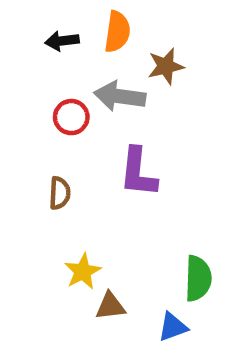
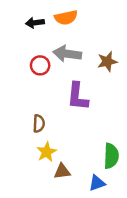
orange semicircle: (117, 32) -> (66, 18), turned 70
brown star: (166, 66) -> (107, 62), moved
brown semicircle: (60, 193) -> (39, 124), moved

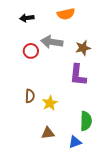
orange semicircle: (66, 18) -> (66, 14), moved
purple L-shape: (78, 96) -> (78, 75), moved
yellow star: (47, 152) -> (50, 103), moved

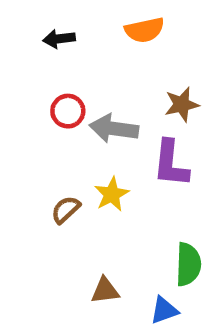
gray arrow: (52, 42) -> (114, 129), moved
brown semicircle: (30, 96) -> (66, 210), turned -136
yellow star: (50, 103) -> (112, 194), moved

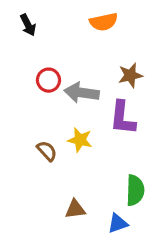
black arrow: (59, 39) -> (28, 25), moved, turned -110
yellow star: (112, 194) -> (80, 140), turned -30
brown semicircle: (66, 210) -> (47, 151), turned 90

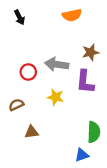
red circle: (48, 80) -> (28, 72), moved
brown semicircle: (47, 151) -> (16, 105), moved, turned -72
brown triangle: (75, 209) -> (32, 132), moved

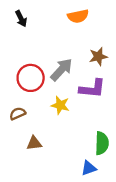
gray arrow: (57, 64) -> (61, 70), turned 125
red circle: (28, 72) -> (31, 78), size x1.5
purple L-shape: (85, 82) -> (92, 89), turned -90

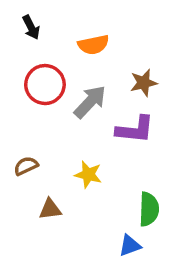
orange semicircle: (78, 16) -> (93, 45), moved
red circle: (31, 78) -> (45, 85), moved
yellow star: (60, 105) -> (88, 175), moved

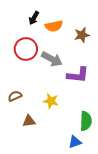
black arrow: (31, 27) -> (34, 18), moved, turned 56
brown star: (144, 83) -> (82, 35), moved
gray arrow: (90, 102) -> (52, 59), turned 75

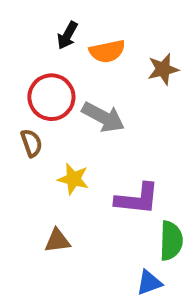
purple L-shape: (78, 75) -> (137, 199), moved
brown semicircle: (15, 96) -> (31, 143), moved, turned 96
yellow star: (51, 101) -> (73, 179), moved

